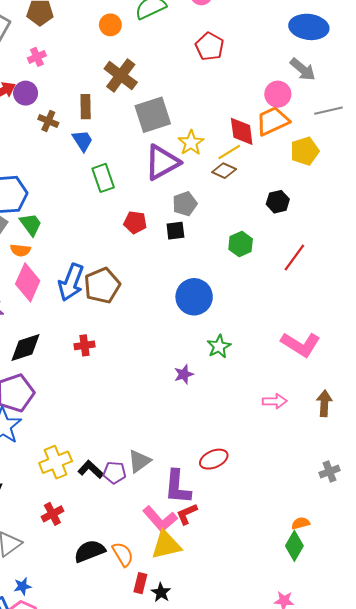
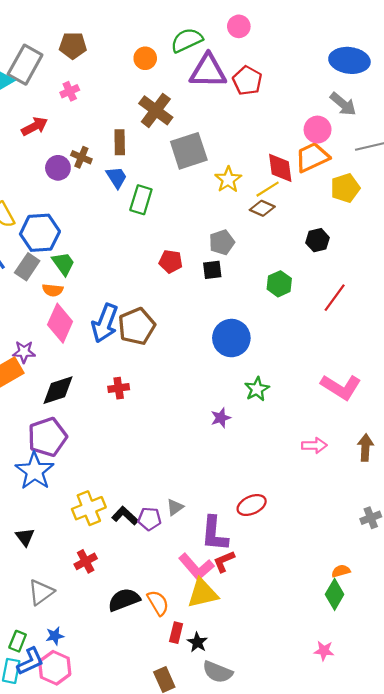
purple circle: (26, 93) -> (58, 168), moved
purple triangle: (162, 162) -> (208, 71), moved, turned 30
green rectangle: (103, 178) -> (141, 200), moved, turned 36
gray triangle: (139, 461) -> (175, 507), size x0.7

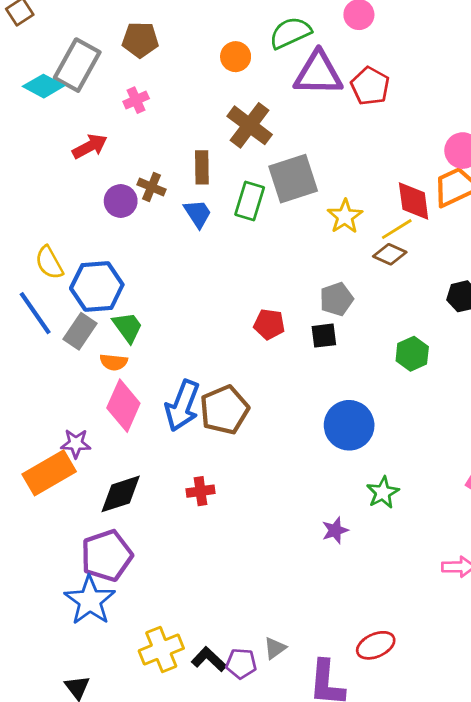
green rectangle: (141, 200) -> (250, 201), moved

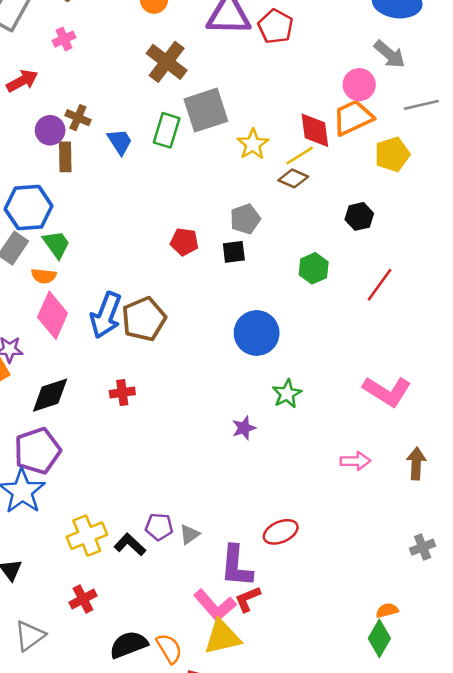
brown rectangle: (202, 167) -> (65, 157), moved
purple pentagon: (241, 664) -> (159, 527), moved

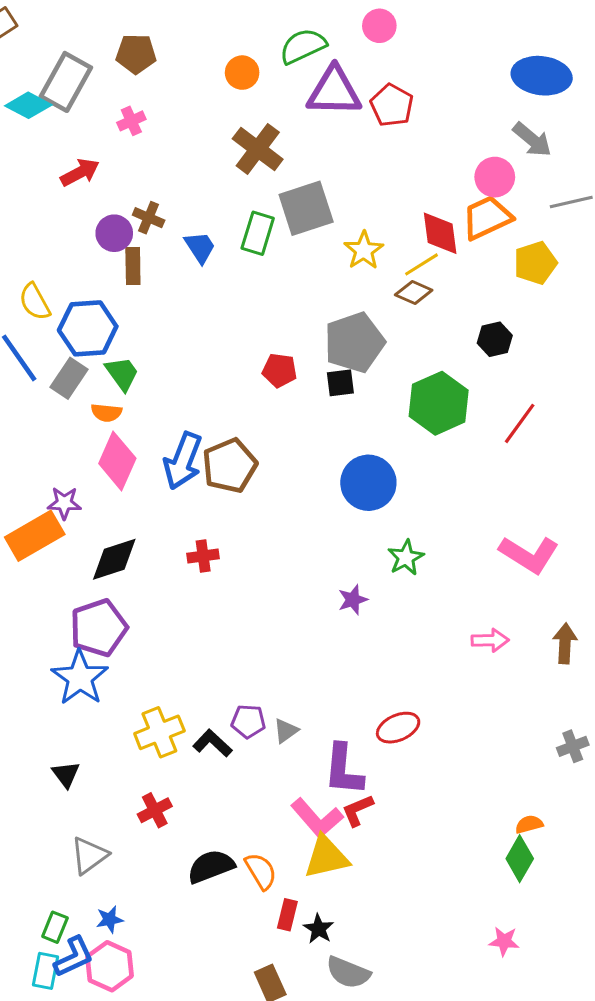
gray pentagon: (245, 219) -> (354, 342), size x1.6
green hexagon: (314, 268) -> (439, 403), size x1.6

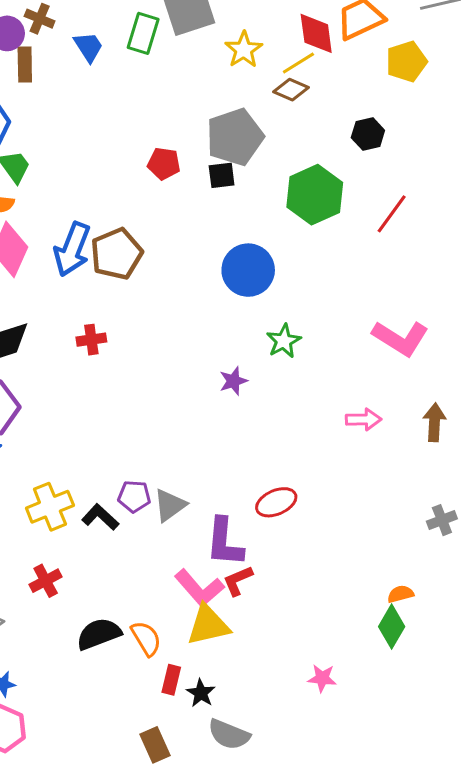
gray triangle: (286, 731) -> (170, 505), size x1.4
pink star: (504, 941) -> (322, 678), moved

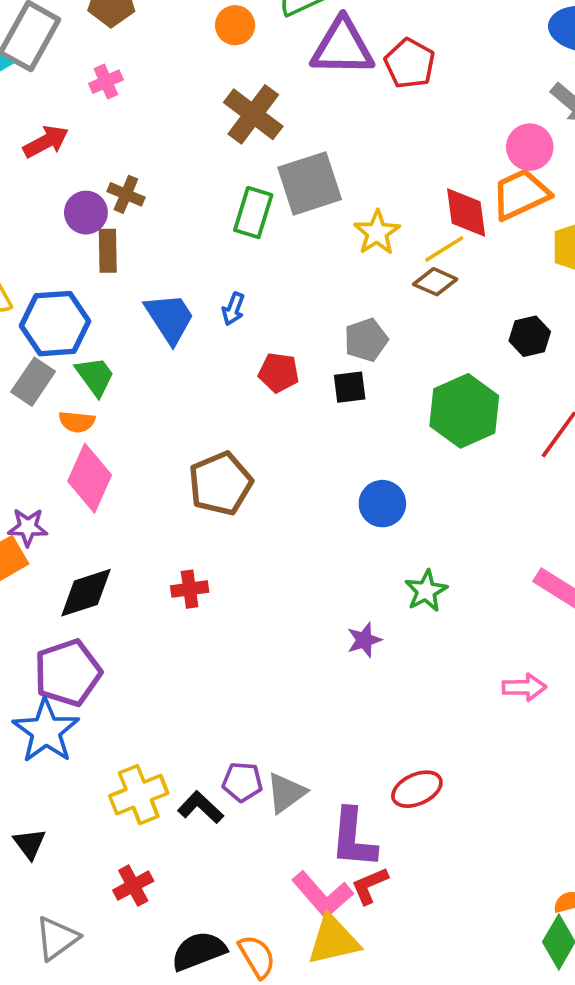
blue trapezoid: (88, 47) -> (170, 318), moved, size x1.4
gray pentagon: (235, 137) -> (366, 340), size x0.6
blue arrow: (72, 249) -> (233, 309), moved, size x0.5
blue circle: (248, 270) -> (382, 504), size x0.7

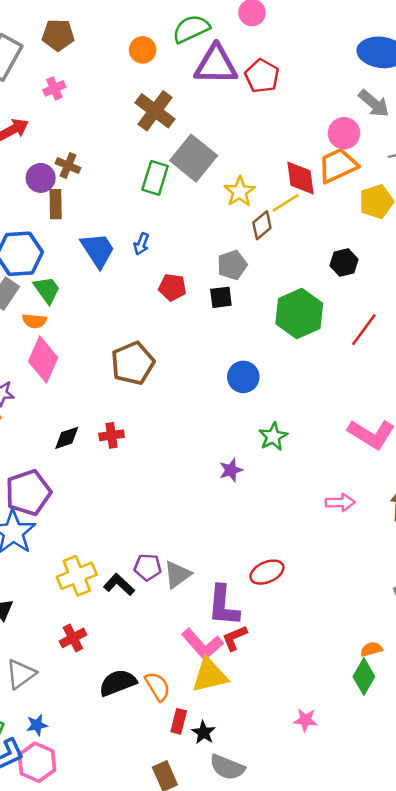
gray square: (310, 183) -> (194, 158), turned -33
brown diamond: (435, 282) -> (262, 225), moved, turned -64
black diamond: (86, 593) -> (67, 438), moved, size x0.7

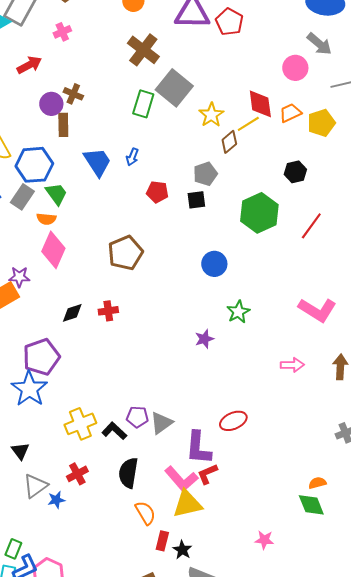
orange trapezoid: (338, 166) -> (290, 113), moved, size x0.7
gray triangle: (21, 674) -> (35, 486), moved
green diamond: (364, 677) -> (311, 505), turned -52
black semicircle: (118, 683) -> (128, 473), moved, turned -60
blue star: (37, 725) -> (56, 500), moved

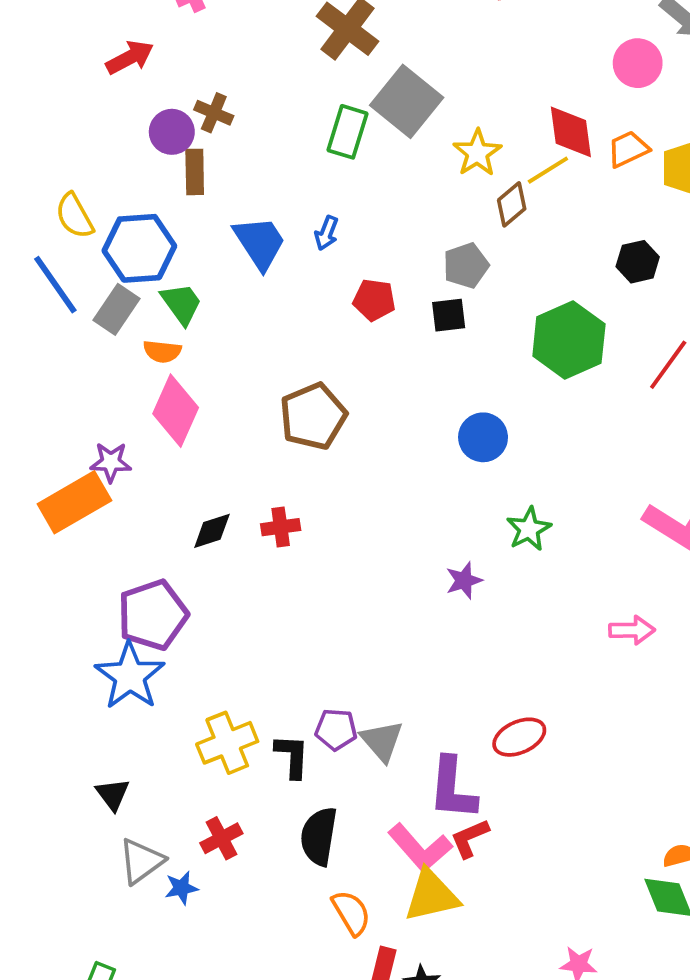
gray triangle: (161, 423) -> (382, 741), turned -35
black L-shape: (114, 431) -> (292, 756), turned 50

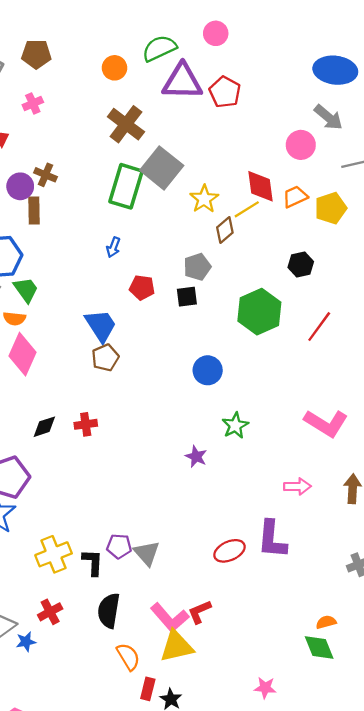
green rectangle: (347, 132) -> (126, 186), size x1.4
blue trapezoid: (260, 243) -> (101, 325), moved
brown pentagon: (313, 416) -> (105, 358), size x0.7
purple star: (464, 581) -> (196, 457), turned -30
purple L-shape: (452, 789) -> (272, 539), moved

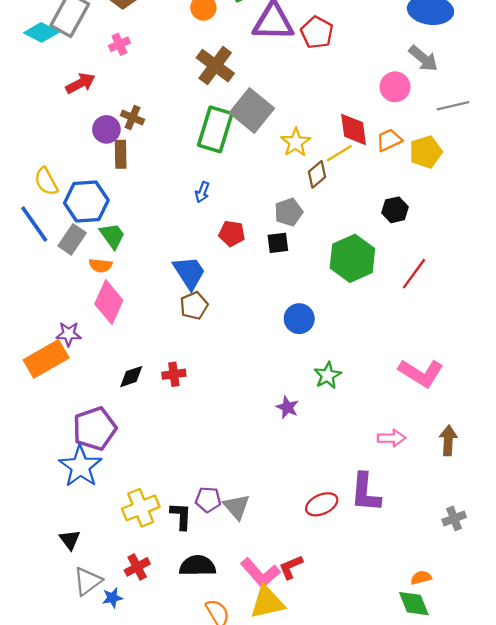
black semicircle: (109, 611) -> (197, 566), turned 80

